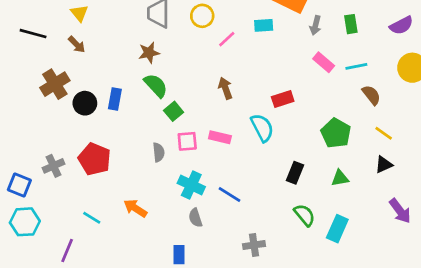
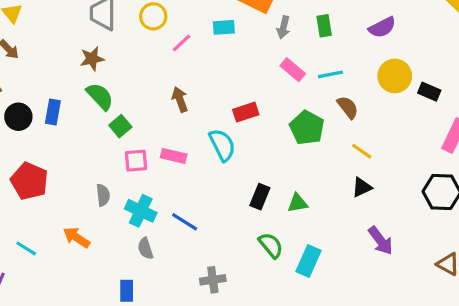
green pentagon: (336, 133) -> (307, 128), moved
gray semicircle: (159, 152) -> (103, 195), moved
green triangle: (340, 178) -> (298, 203), moved

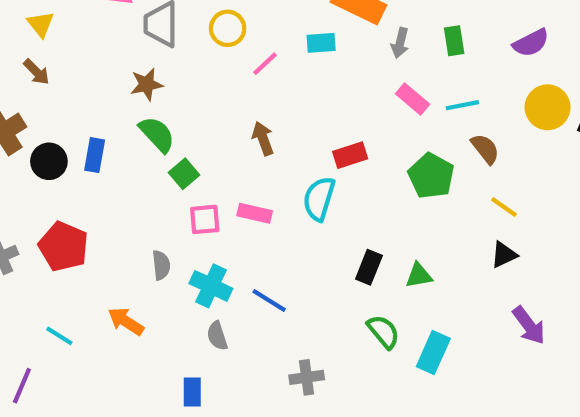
cyan semicircle: (222, 145) -> (319, 199), turned -136

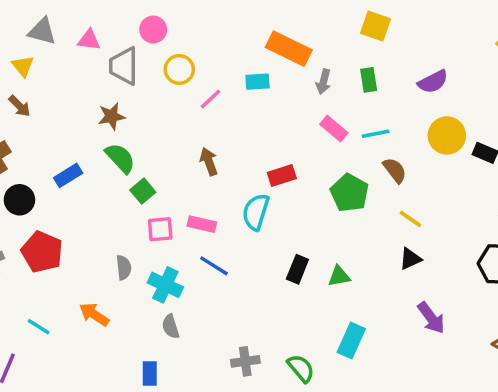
blue rectangle: (95, 155) -> (68, 175), turned 48
black circle: (49, 161) -> (19, 200), moved
blue line: (269, 300) -> (214, 266), moved
green semicircle: (383, 332) -> (301, 368), moved

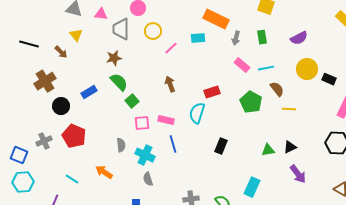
yellow triangle: (23, 66) -> (76, 35), moved
yellow line: (410, 219) -> (289, 109), moved, turned -32
black triangle: (410, 259) -> (290, 147), moved
blue line: (214, 266) -> (173, 144), turned 42
green triangle: (339, 276) -> (268, 150), moved

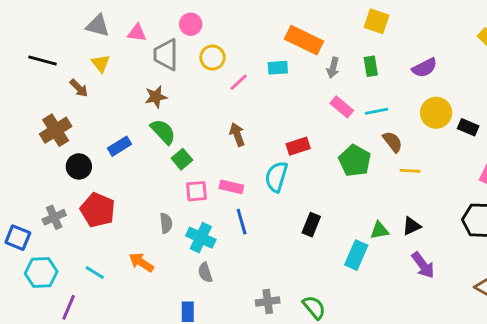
black line: (29, 44) -> (43, 60), moved
cyan hexagon: (23, 182) -> (41, 272), moved
cyan rectangle: (252, 187) -> (356, 255), moved

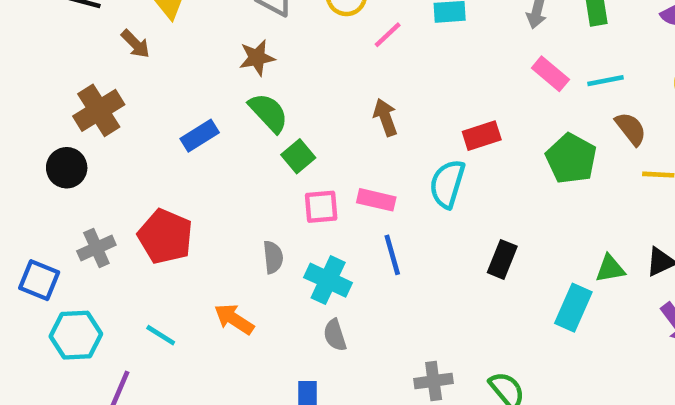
black circle: (79, 166) -> (67, 168), moved

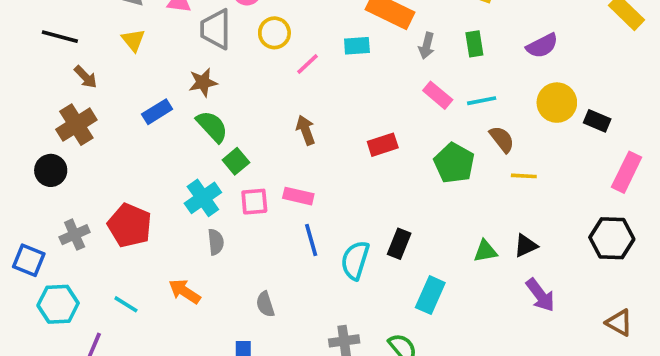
brown arrow: (135, 44) -> (86, 77), moved
blue rectangle: (200, 136) -> (157, 112), moved
cyan semicircle: (447, 184) -> (355, 260), moved
cyan cross: (328, 280) -> (203, 198), moved, turned 30
cyan rectangle: (573, 308) -> (430, 295), moved

